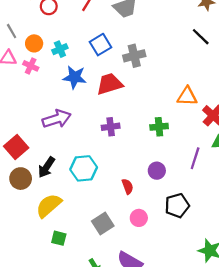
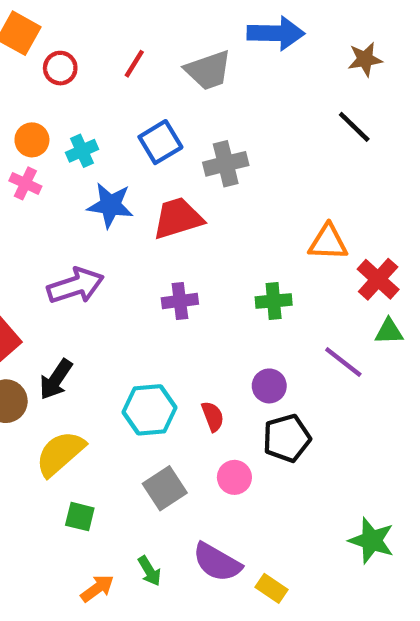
purple line: (195, 158) -> (343, 362), turned -70
cyan hexagon: (84, 168) -> (149, 410), moved
black pentagon: (177, 206) -> (287, 438), moved

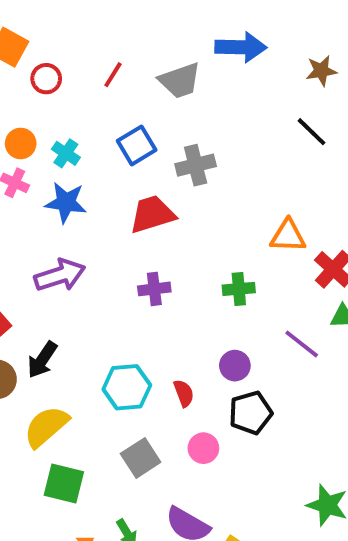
cyan cross: (82, 151) -> (66, 153), turned -32
blue star: (110, 205) -> (66, 202), moved
green square: (80, 517) -> (64, 484), size x1.5

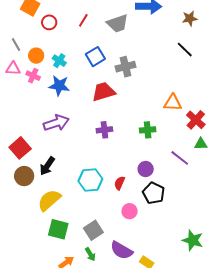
red semicircle: (184, 393) -> (119, 183), turned -136
black pentagon: (251, 413) -> (154, 193), turned -30
gray square: (141, 458) -> (93, 230), moved

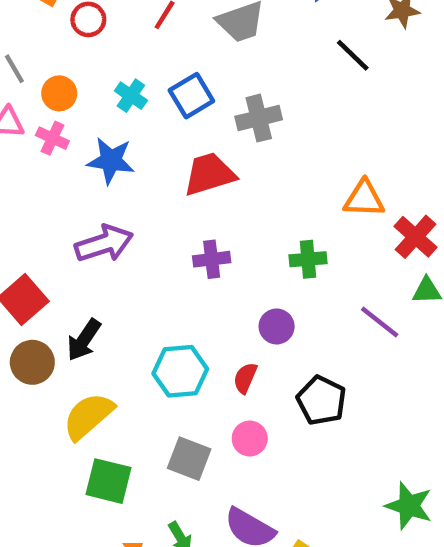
black line: (185, 50) -> (353, 55), moved
cyan cross: (59, 61) -> (131, 96), moved
purple circle: (146, 169) -> (277, 326), moved
pink circle: (130, 211) -> (250, 439), moved
gray square: (93, 230) -> (189, 459), moved, turned -36

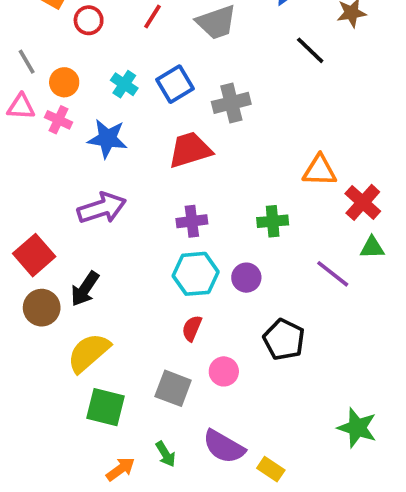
cyan hexagon: (180, 371) -> (196, 274), moved
red semicircle: (245, 378) -> (192, 328), moved

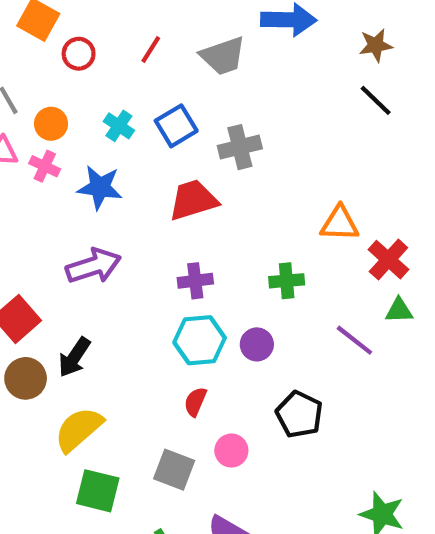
black line: (310, 50) -> (376, 100), moved

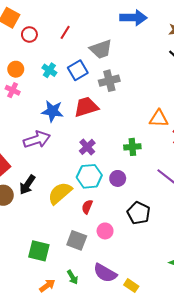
gray trapezoid: (223, 56) -> (101, 49), moved
blue star: (100, 187) -> (53, 111), moved
purple cross: (195, 281) -> (87, 147), turned -35
yellow semicircle: (79, 429) -> (60, 193), moved

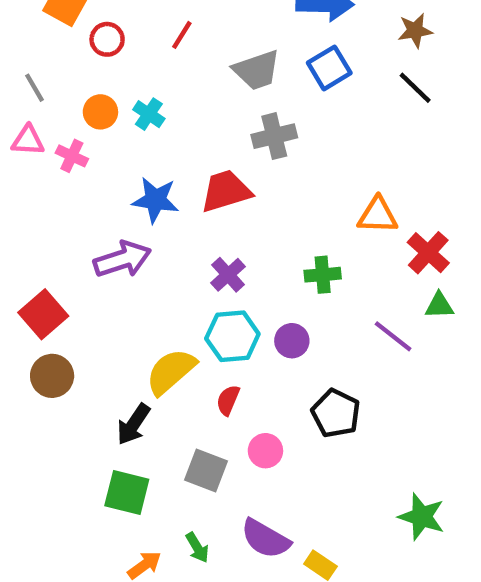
orange circle: (16, 69) -> (100, 112), moved
blue square: (78, 70) -> (329, 68), moved
black arrow: (27, 185) -> (133, 424), moved

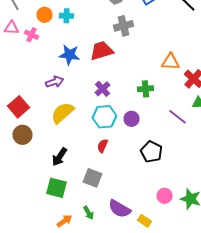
cyan cross: (149, 114) -> (66, 16), turned -32
purple arrow: (122, 259) -> (54, 82), size x0.7
yellow semicircle: (171, 371) -> (62, 113), moved
pink circle: (265, 451) -> (164, 196), moved

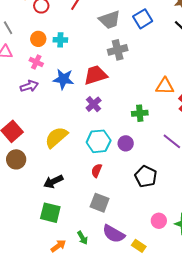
pink cross: (32, 35) -> (36, 62), moved
purple arrow: (54, 82) -> (29, 86), moved
purple cross: (102, 89) -> (94, 104), moved
black arrow: (60, 157) -> (53, 182), turned 30
gray square: (92, 178) -> (100, 203), moved

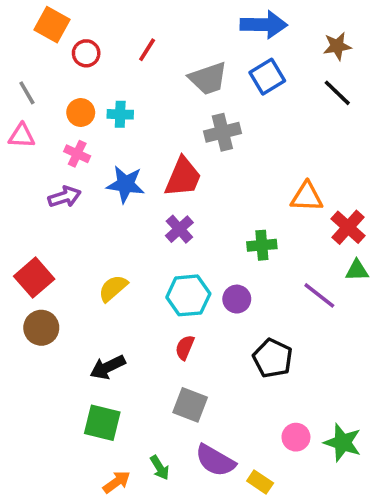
red trapezoid: (96, 75) -> (183, 177), turned 130
yellow semicircle: (56, 137) -> (113, 288), size x0.7

